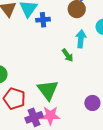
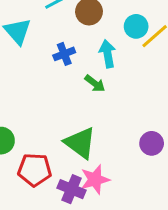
blue cross: (43, 20) -> (64, 54), moved
purple cross: (34, 117) -> (72, 189), turned -30

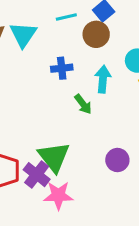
purple circle: (152, 143) -> (117, 160), moved
purple cross: (72, 189) -> (37, 175), moved

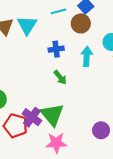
green arrow: (83, 104) -> (60, 77), moved
purple circle: (117, 160) -> (101, 130), moved
purple cross: (37, 175) -> (32, 117), moved

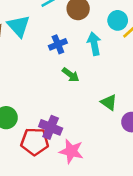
green triangle: (52, 115) -> (109, 102), moved, size x0.6
pink star: (56, 143) -> (71, 151), moved, turned 30

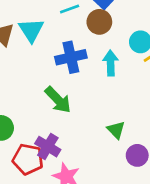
blue cross: (58, 44) -> (71, 57), size x1.5
green arrow: (71, 75) -> (58, 100), moved, size x1.5

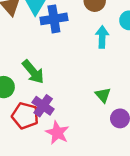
blue cross: (71, 57) -> (54, 19), moved
green arrow: (58, 100) -> (33, 72), moved

